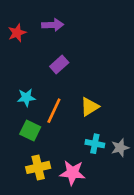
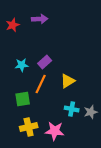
purple rectangle: (59, 64) -> (45, 62), moved
cyan star: (26, 98) -> (22, 65), moved
green square: (30, 131) -> (23, 99), turned -35

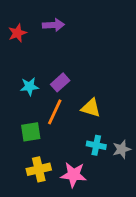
yellow triangle: (68, 81) -> (91, 108), turned 49

